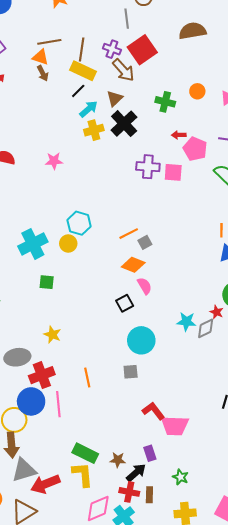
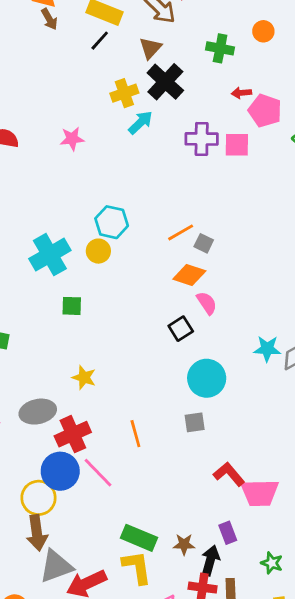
cyan arrow: (89, 109) -> (140, 123), moved
gray square: (145, 242) -> (204, 243), turned -32
pink line: (58, 404) -> (98, 473), turned -35
black arrow: (136, 473) -> (210, 560), turned -30

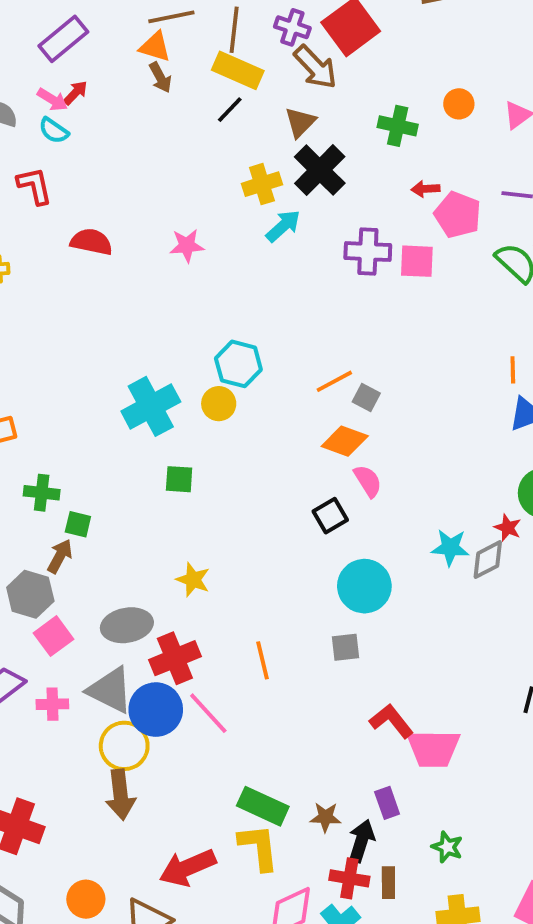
gray triangle: (56, 566) -> (110, 690), moved, turned 45

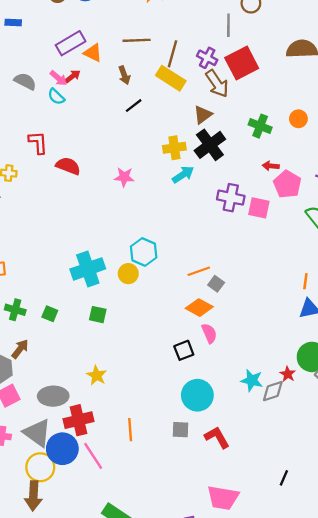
orange triangle: (155, 47) -> (93, 53), moved
black line: (230, 110) -> (134, 106), moved
red L-shape: (35, 186) -> (38, 143), moved
green square: (78, 524) -> (50, 314), moved
red L-shape: (391, 721) -> (217, 437), moved

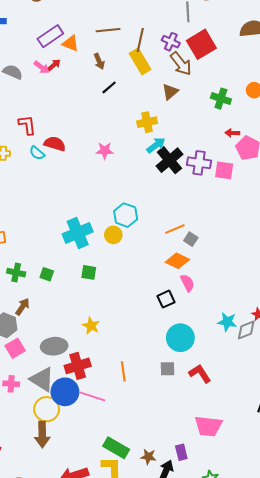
yellow rectangle: (171, 78) -> (140, 61), turned 30
cyan semicircle: (56, 97) -> (37, 153), moved
black cross: (210, 145) -> (170, 160), moved
pink line: (93, 456) -> (92, 396), turned -35

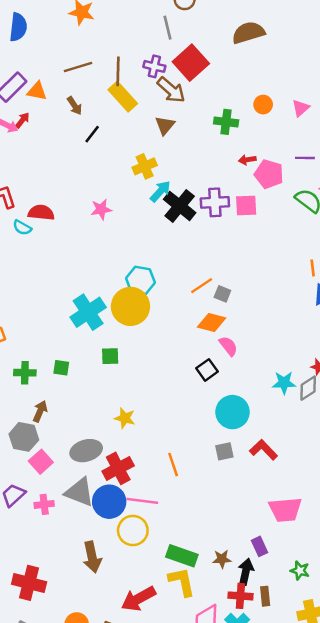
yellow circle: (113, 235) -> (130, 306), size x1.8
yellow circle: (47, 409) -> (133, 530), moved

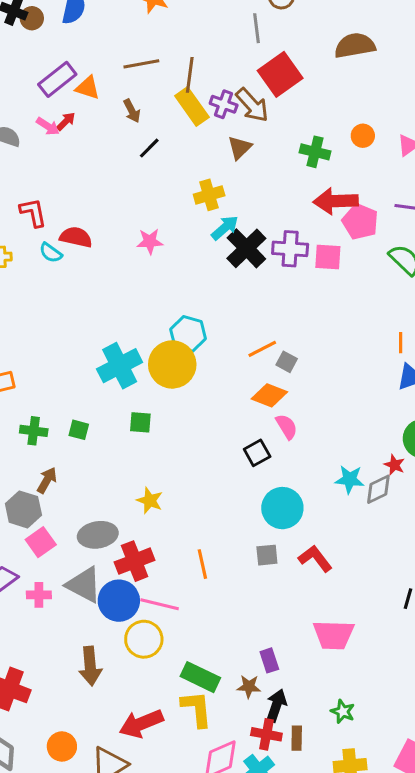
purple cross: (154, 66) -> (224, 104), moved
red arrow: (247, 160) -> (336, 201), size x2.0
purple rectangle: (260, 546) -> (269, 660), moved

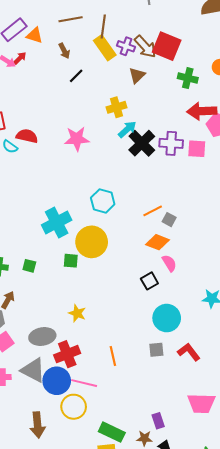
red square: (280, 74) -> (167, 46), moved, turned -32
pink star: (150, 241) -> (77, 139), size x1.4
yellow circle: (172, 364) -> (92, 242), moved

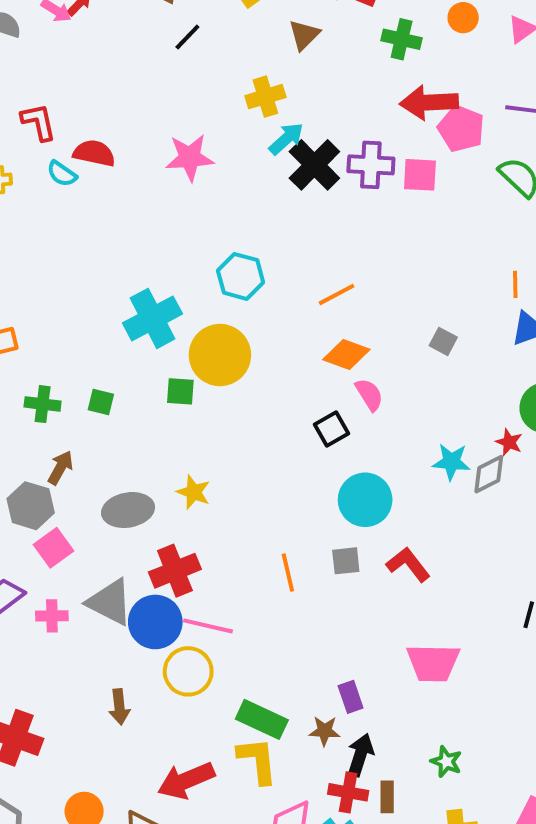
gray square: (169, 220) -> (443, 341), moved
gray ellipse: (42, 337) -> (128, 510), moved
orange line: (113, 356) -> (288, 573), moved
brown arrow: (38, 425) -> (119, 707), size x0.7

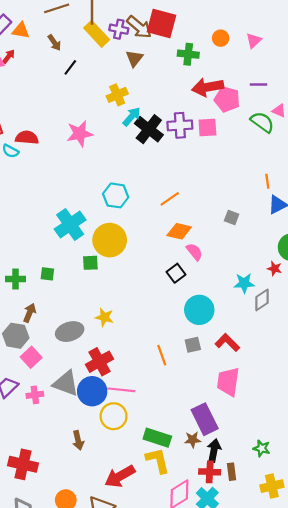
gray diamond: (489, 474) -> (262, 300), moved
pink trapezoid: (433, 663) -> (228, 382), moved, turned 104
purple rectangle: (351, 697) -> (205, 419), size x1.8

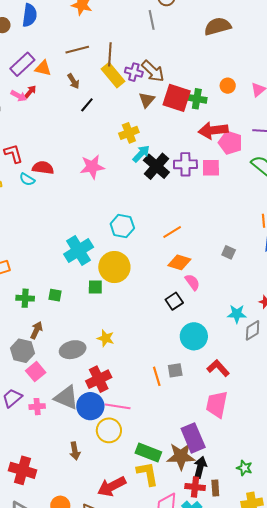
red square: (162, 23) -> (177, 98), moved
gray square: (193, 345) -> (175, 370), moved
brown star: (193, 440) -> (181, 456), size x1.8

